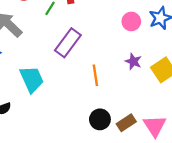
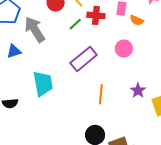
pink circle: (131, 21) -> (124, 49), moved

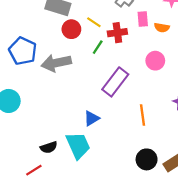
gray arrow: (35, 29) -> (56, 63), turned -56
blue triangle: (14, 51) -> (92, 118), moved
cyan trapezoid: (43, 84) -> (78, 145), moved

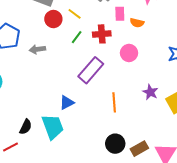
red cross: (117, 33) -> (102, 34), moved
gray arrow: (56, 63) -> (37, 49), size x0.6
black semicircle: (49, 147) -> (26, 127), turned -49

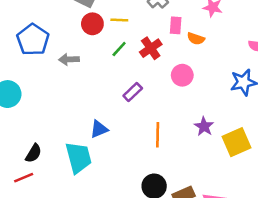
yellow line: (75, 14) -> (119, 20), turned -40
red cross: (102, 34) -> (151, 48), turned -36
purple rectangle: (91, 70) -> (133, 92), size x0.6
black semicircle: (26, 127) -> (33, 153), moved

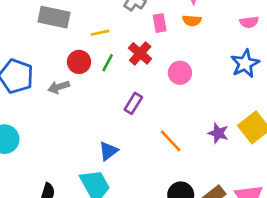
red circle: (92, 24) -> (79, 62), moved
orange semicircle: (196, 39) -> (192, 21), moved
purple star: (204, 126) -> (218, 133), moved
orange line: (158, 135) -> (171, 141), turned -30

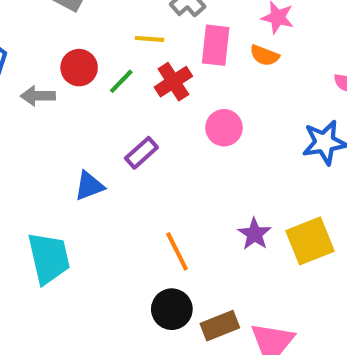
pink rectangle: (160, 23) -> (216, 45), size x1.4
yellow line: (100, 33) -> (150, 39), moved
orange line: (171, 141) -> (177, 251), moved
blue triangle: (108, 151) -> (89, 186), moved

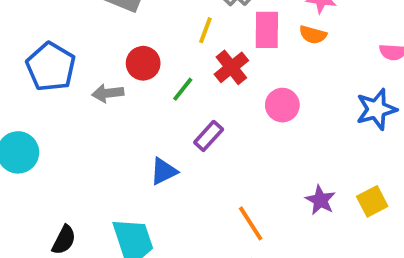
yellow line: (150, 39) -> (205, 30), turned -68
green line: (121, 81) -> (183, 89), moved
yellow square: (310, 241) -> (372, 201), size x0.7

